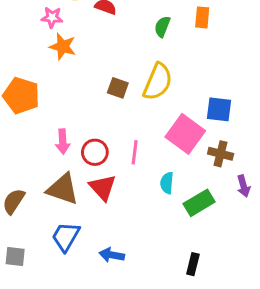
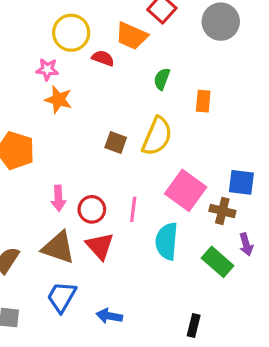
orange rectangle: (202, 17) -> (203, 101), moved
blue square: (219, 109) -> (241, 182), moved
cyan semicircle: (167, 183) -> (167, 241), size x1.6
green rectangle: (199, 203) -> (218, 262), moved, turned 72

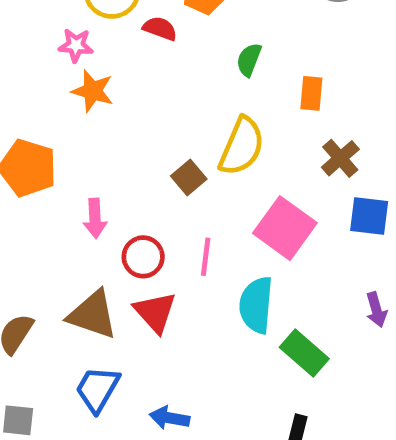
brown square: (116, 143) -> (189, 178), moved, turned 30
pink arrow: (58, 198) -> (95, 218), moved
brown cross: (222, 211) -> (340, 158), moved, turned 35
green rectangle: (218, 262) -> (304, 353), moved

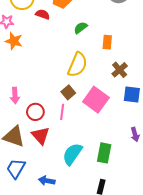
green semicircle: (249, 60) -> (81, 28), turned 32
brown square: (189, 178) -> (68, 92), moved
cyan semicircle: (256, 305) -> (72, 154), moved, turned 30
green rectangle: (304, 353) -> (104, 153), turned 60

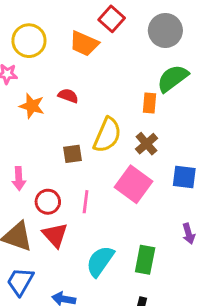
red semicircle: (43, 14) -> (68, 96), moved
green semicircle: (81, 28) -> (173, 78), moved, size x1.6
orange star: (14, 41) -> (32, 106), moved
brown cross: (120, 70) -> (146, 144), moved
brown square: (68, 92) -> (72, 154), moved, turned 32

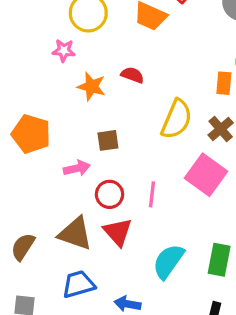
brown square: (72, 154) -> (108, 140), moved
pink arrow: (19, 178) -> (77, 168), turned -100
blue trapezoid: (20, 282) -> (78, 284), turned 44

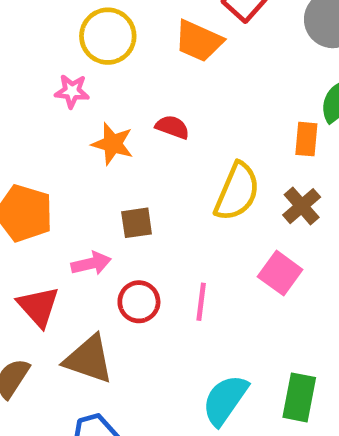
pink square: (206, 175) -> (280, 273), size x0.7
red triangle: (118, 232) -> (38, 307), moved

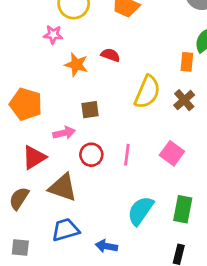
pink square: (280, 273) -> (172, 153), moved
red triangle: (38, 307) -> (34, 157), turned 40

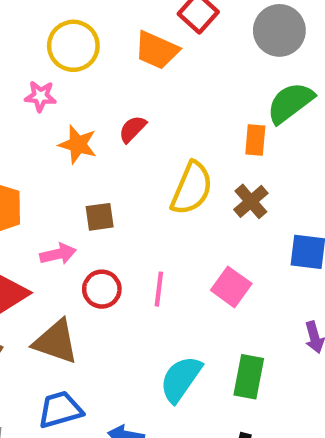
red semicircle: (110, 55) -> (133, 129), turned -66

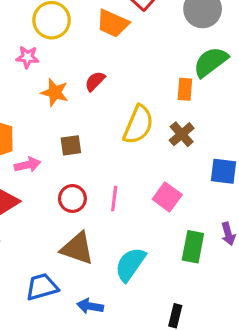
pink arrow: (58, 254) -> (27, 165), moved
brown triangle: (56, 342) -> (77, 248), moved
green rectangle: (249, 377) -> (193, 247), moved

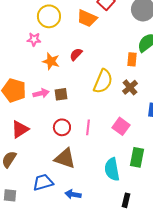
pink arrow: (27, 165) -> (41, 93), moved
cyan semicircle: (130, 264) -> (112, 169), moved, turned -45

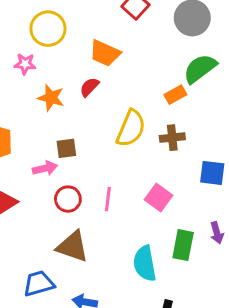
orange trapezoid: (87, 18) -> (105, 53), moved
orange rectangle: (132, 59) -> (175, 95), turned 56
brown cross: (130, 87) -> (172, 138), turned 35
pink arrow: (41, 93) -> (45, 168), moved

